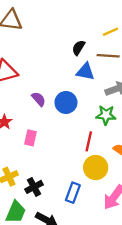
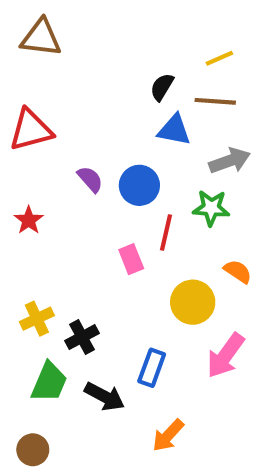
pink rectangle: (31, 138) -> (131, 259), moved, turned -35
red line: (89, 141) -> (166, 232), moved
blue rectangle: (73, 193) -> (152, 368), moved

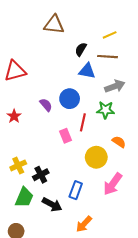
brown triangle: (41, 38) -> (54, 25), moved
purple semicircle: (90, 179) -> (46, 105), moved

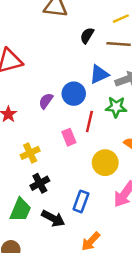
blue triangle: (87, 71) -> (99, 74), moved, turned -36
purple semicircle: (46, 105) -> (46, 101), turned -104
yellow cross: (18, 165) -> (30, 153), moved

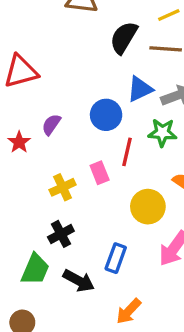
black semicircle: (87, 36) -> (124, 38), size x1.5
purple semicircle: (46, 101) -> (51, 124), moved
yellow cross: (30, 153) -> (63, 187), moved

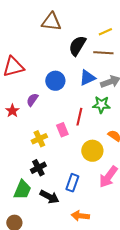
blue circle: (106, 115) -> (55, 81), moved
orange arrow: (129, 311) -> (80, 216), turned 54

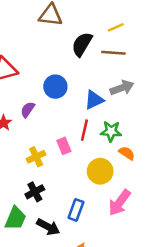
blue triangle: (87, 78) -> (94, 100), moved
green star: (101, 105) -> (111, 131), moved

